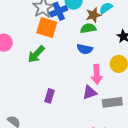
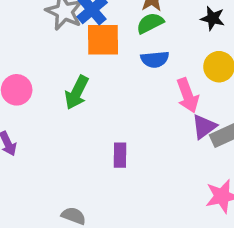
orange square: (47, 28) -> (103, 40), moved
purple triangle: (90, 92) -> (204, 127), moved

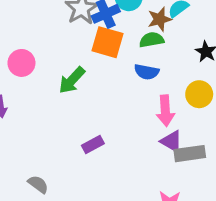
purple triangle: (204, 127) -> (171, 141), turned 50
purple rectangle: (120, 155) -> (93, 145), turned 45

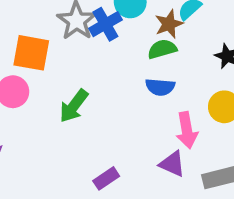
orange square: (108, 42) -> (31, 53), moved
purple triangle: (171, 141) -> (172, 164), moved

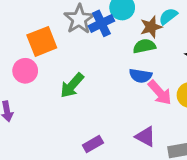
orange square: (31, 53) -> (42, 41), turned -36
pink arrow: (187, 130) -> (160, 93), moved, turned -36

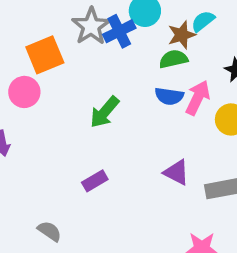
green arrow: (72, 85) -> (105, 112), moved
pink arrow: (160, 93) -> (198, 98), moved, turned -112
purple rectangle: (93, 144) -> (95, 181), moved

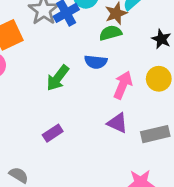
blue semicircle: (169, 96) -> (96, 62), moved
pink arrow: (198, 98) -> (123, 85), moved

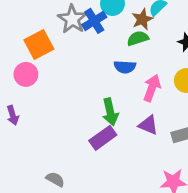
green arrow: (58, 78) -> (110, 112), moved, turned -48
purple rectangle: (53, 133) -> (103, 138), moved, size x1.4

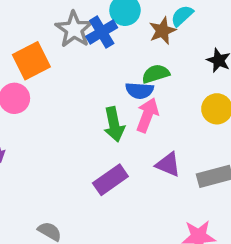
green semicircle: (138, 38) -> (156, 74), moved
pink arrow: (152, 88) -> (147, 115), moved
green arrow: (110, 112) -> (114, 124), moved

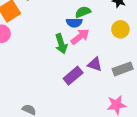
pink arrow: (147, 115) -> (80, 37), turned 36
purple rectangle: (110, 180) -> (73, 76), moved

